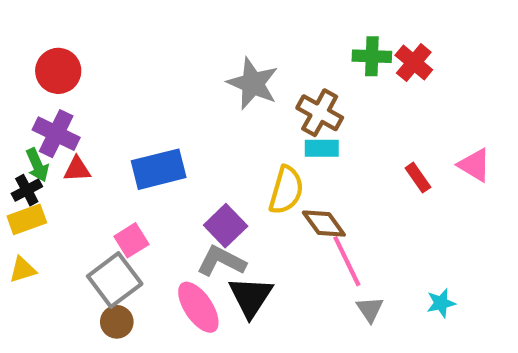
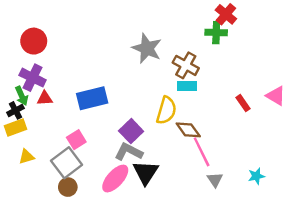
red cross: (414, 63) -> (226, 14), moved
yellow triangle: (23, 270) -> (26, 157), moved
pink ellipse: (198, 307) -> (115, 179), turned 76

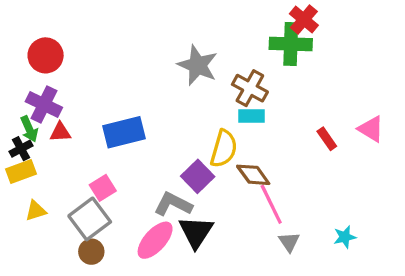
green cross: (216, 33) -> (291, 44), size x1.4
purple square: (131, 131) -> (198, 176), moved

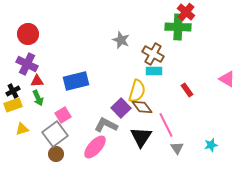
gray star: (198, 65) -> (121, 40), size x0.7
green arrow: (29, 129) -> (38, 98), moved
red rectangle: (327, 139) -> (187, 90), moved
brown diamond: (253, 175) -> (142, 107), moved
black triangle: (196, 232) -> (141, 137), moved

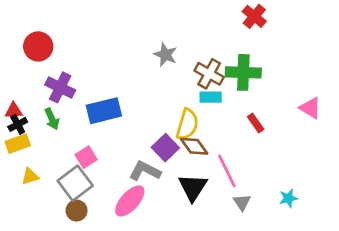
green cross: (178, 27) -> (243, 72), moved
purple cross: (27, 64) -> (60, 87), moved
red triangle: (37, 81) -> (14, 111), moved
green arrow: (38, 98) -> (52, 119), moved

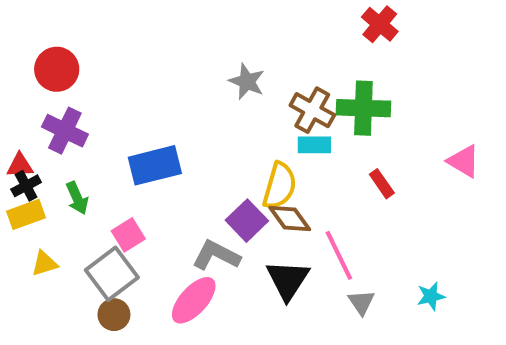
purple cross: (60, 87) -> (65, 131), moved
green arrow: (52, 119) -> (77, 198), moved

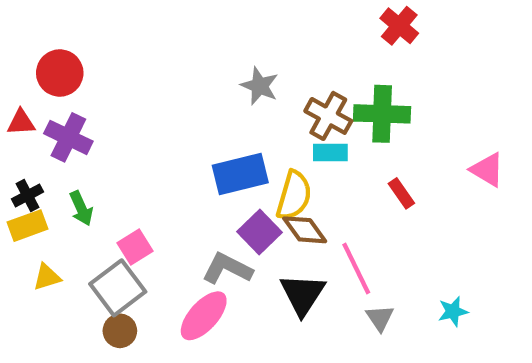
red triangle: (20, 165) -> (21, 122), moved
blue rectangle: (155, 165) -> (240, 174), moved

